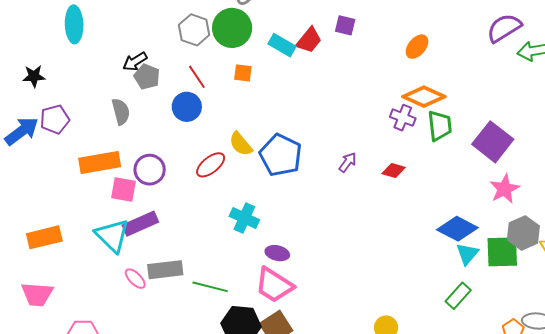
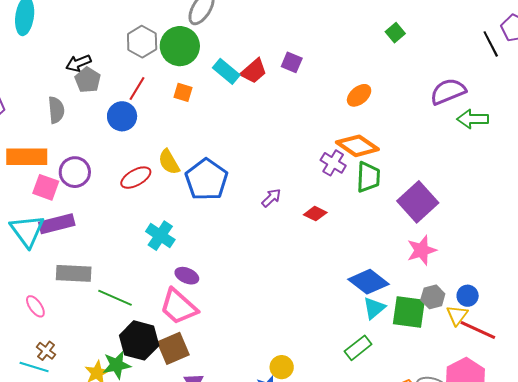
red line: (197, 77) -> (137, 88), turned 55
gray hexagon: (523, 233) -> (433, 297), size x0.7
pink ellipse: (135, 279) -> (35, 306), moved

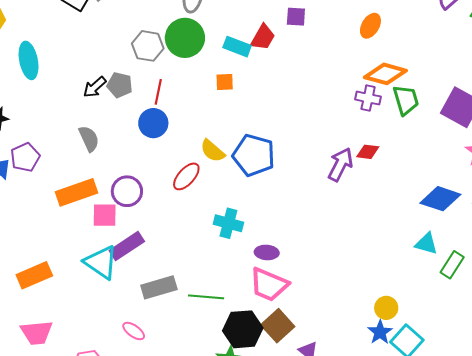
gray pentagon: (88, 80) -> (120, 85), moved
orange square: (183, 92) -> (225, 82), moved
purple arrow: (271, 198) -> (340, 164), moved, size x1.6
cyan triangle: (374, 308) -> (426, 244), moved, turned -45

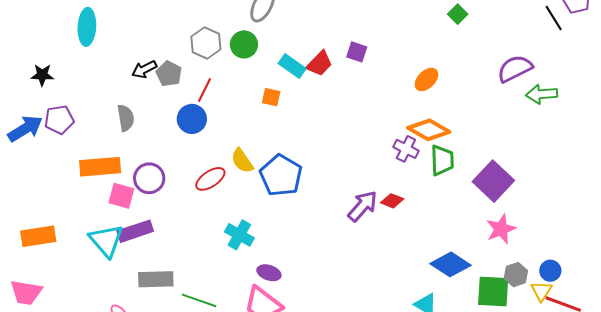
green circle: (185, 38) -> (244, 44), size x0.7

